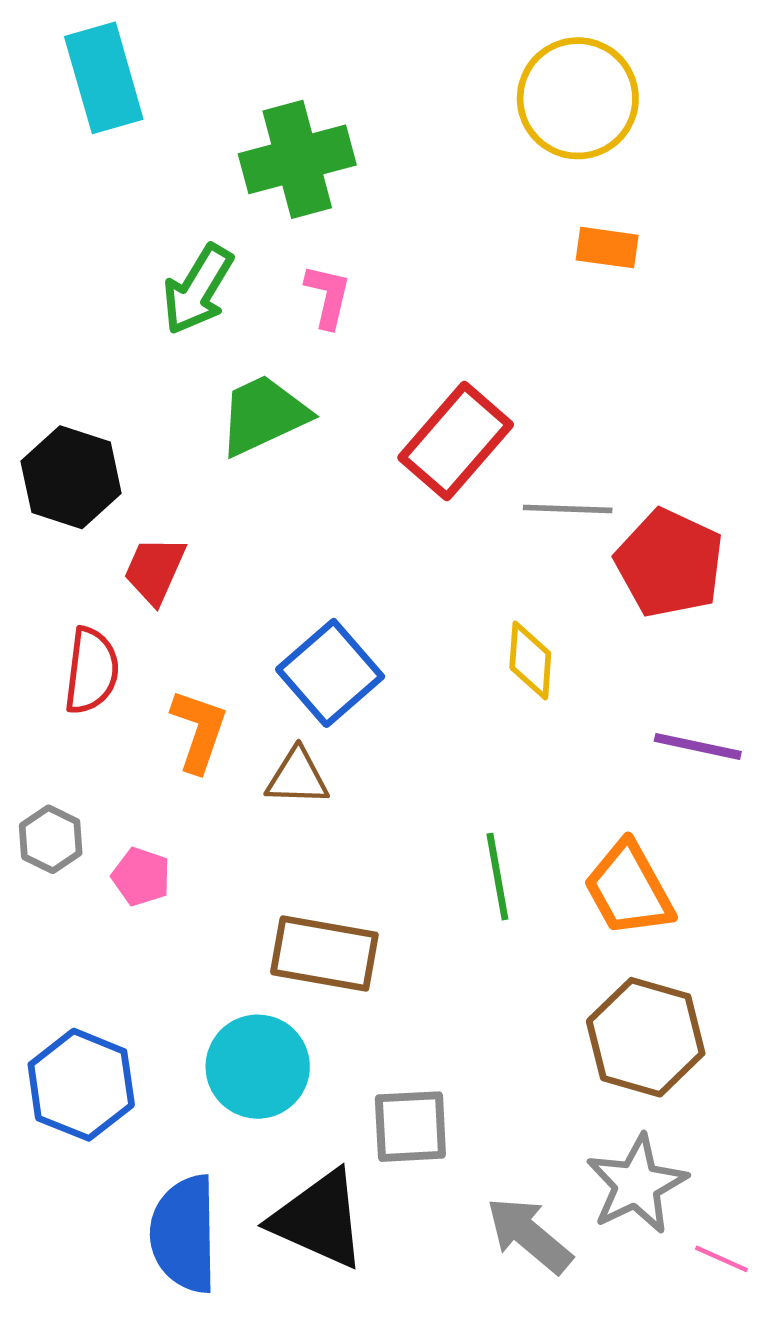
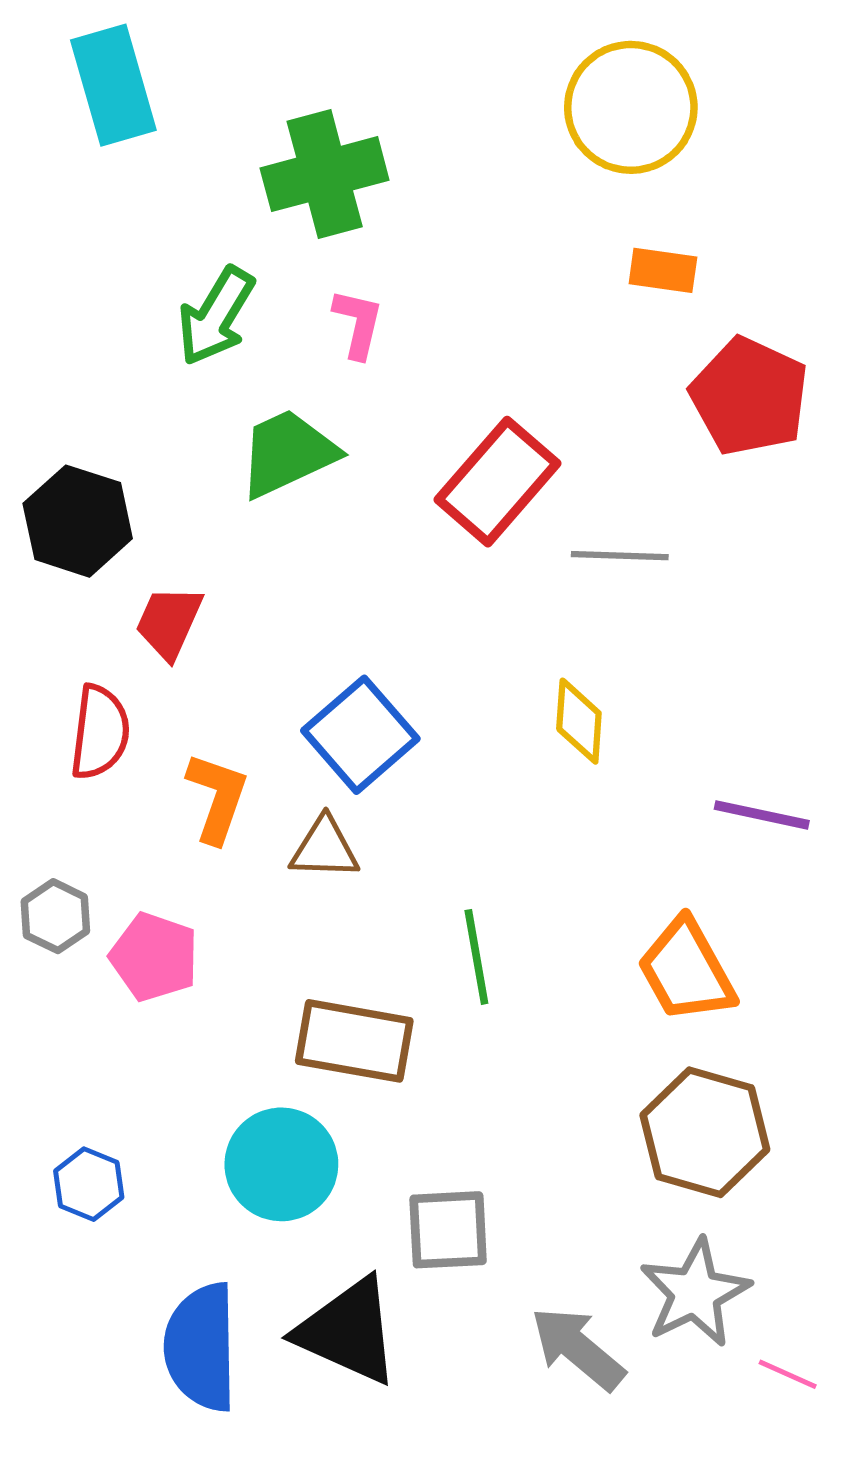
red pentagon: (669, 563) -> (749, 396), moved
pink pentagon: (141, 877) -> (154, 957), size x1.4
green line: (497, 877) -> (476, 957), moved
blue hexagon: (81, 1085) -> (89, 1184), size x0.6

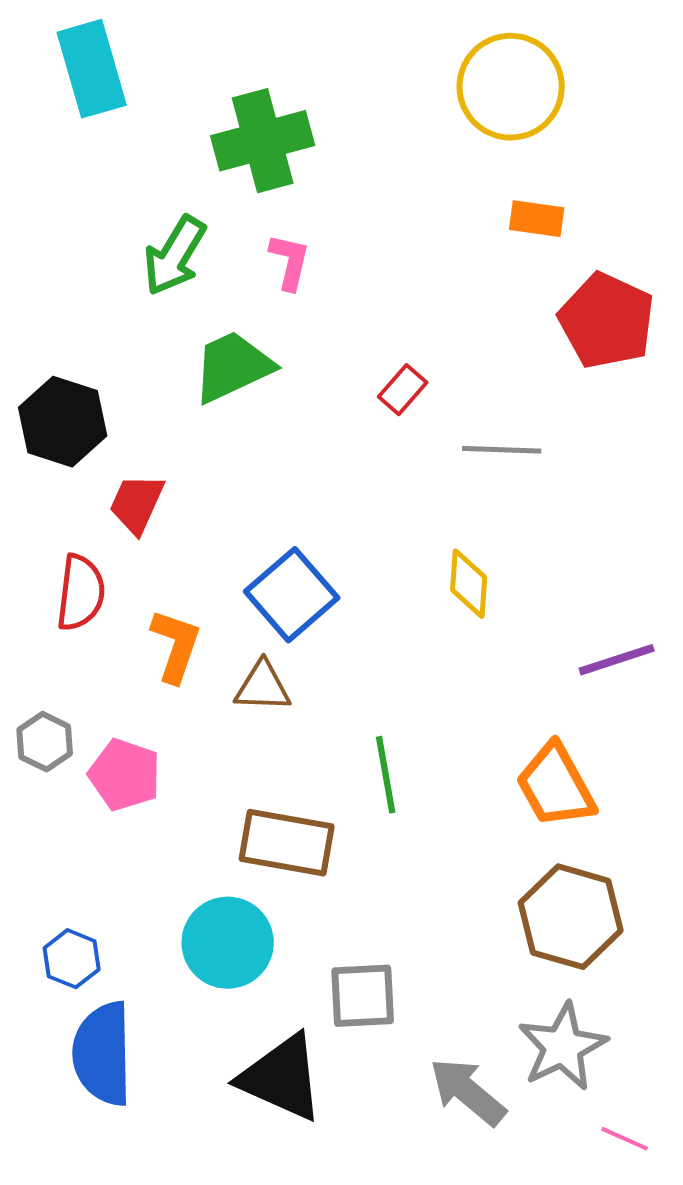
red rectangle: (497, 482) -> (403, 390), size x0.5
purple line: (762, 815) -> (617, 660), turned -30
blue semicircle: (201, 1347) -> (103, 1054), moved
pink line: (788, 1374) -> (625, 1139), moved

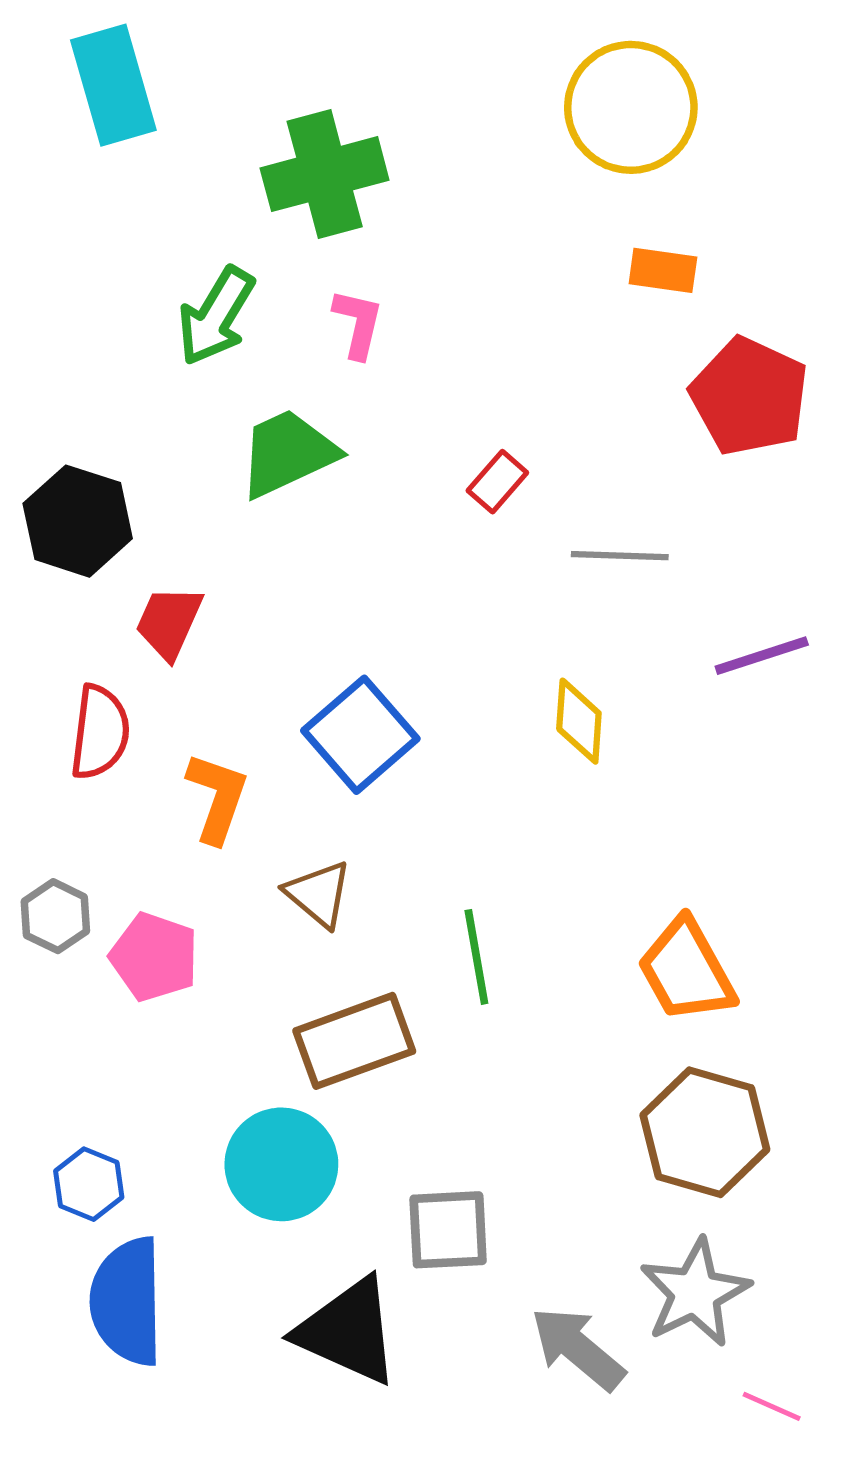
purple line: (617, 660) -> (762, 656), moved
brown triangle: (263, 687) -> (318, 894), moved, turned 38
brown rectangle: (287, 843) -> (354, 1041), turned -30

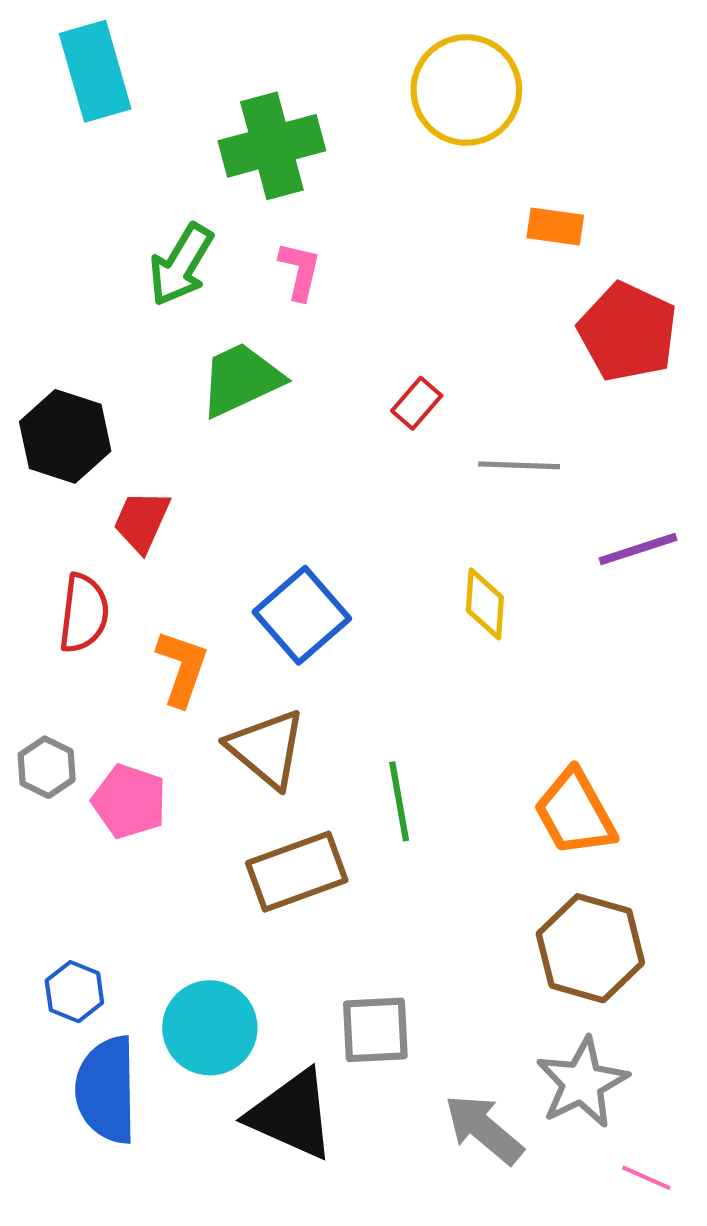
yellow circle: (631, 107) -> (466, 90), moved
brown triangle: (318, 894) -> (267, 749), size x1.4
cyan circle: (281, 1164) -> (210, 1028), moved

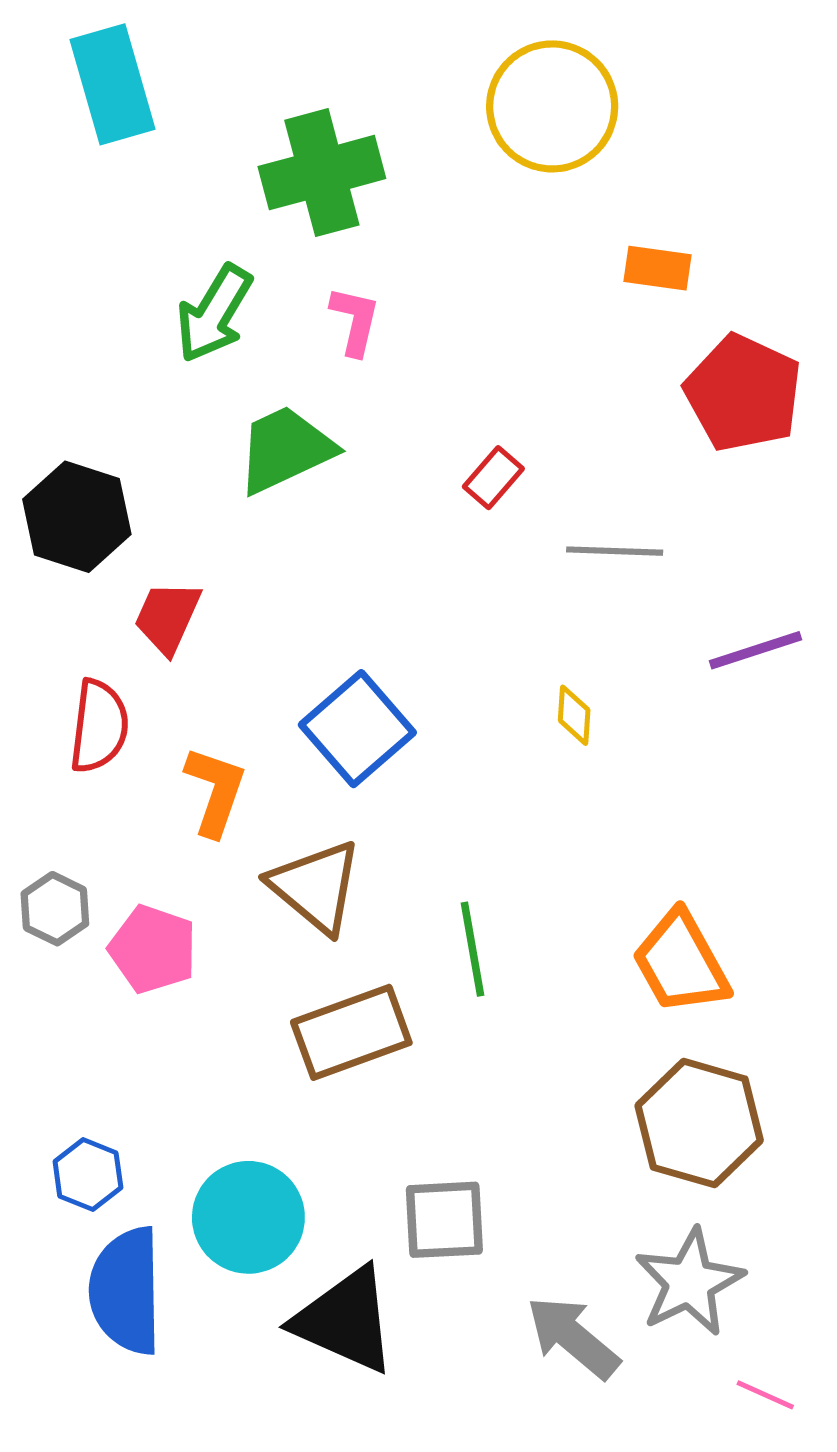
yellow diamond: (485, 604) -> (574, 715), size x0.7

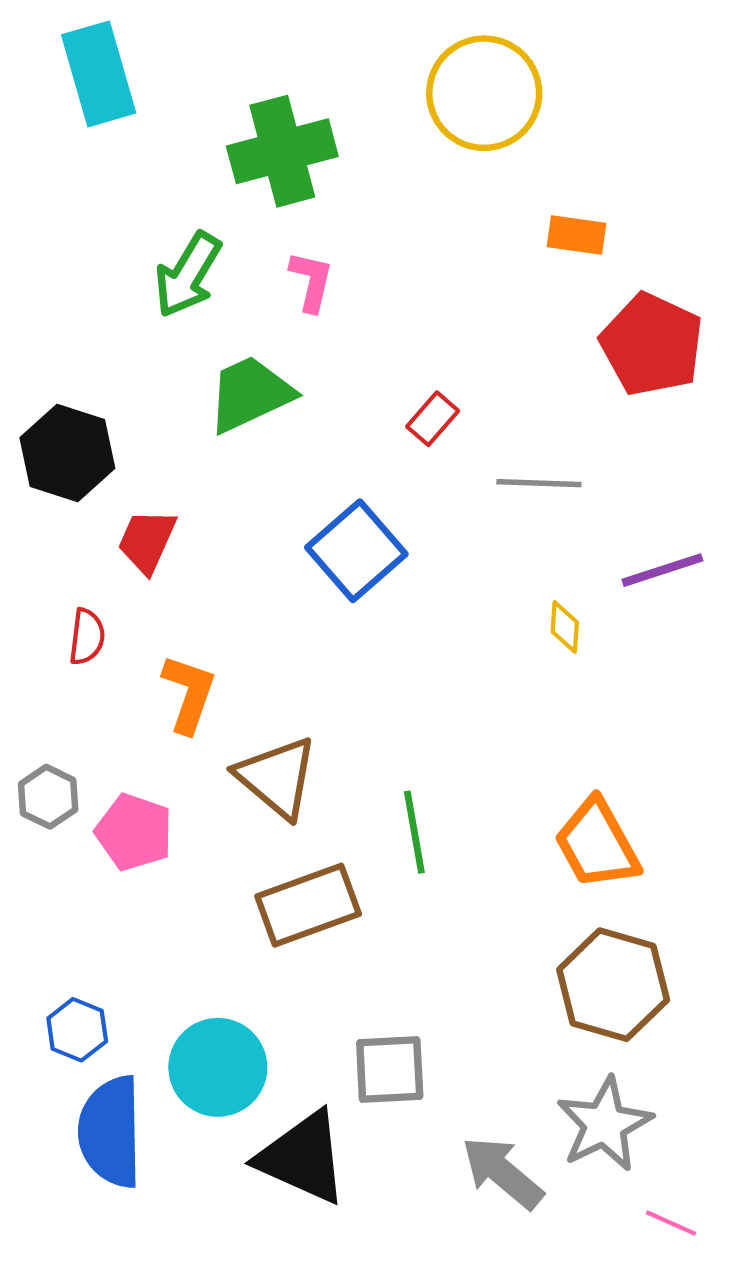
yellow diamond: (574, 715) -> (565, 627), moved
red semicircle: (99, 726) -> (87, 637), size x0.7
blue square: (357, 729) -> (356, 551), moved

